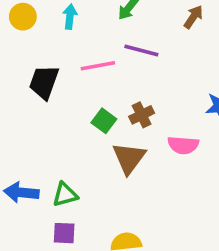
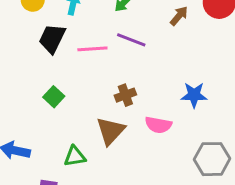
black trapezoid: (44, 82) -> (52, 38), moved
green square: (104, 121) -> (54, 97), moved
green triangle: (65, 195) -> (75, 156), moved

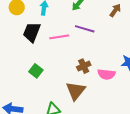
pink semicircle: (158, 125) -> (106, 74), moved

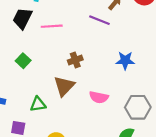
purple line: (85, 29) -> (99, 20), moved
pink semicircle: (106, 74) -> (99, 97), moved

